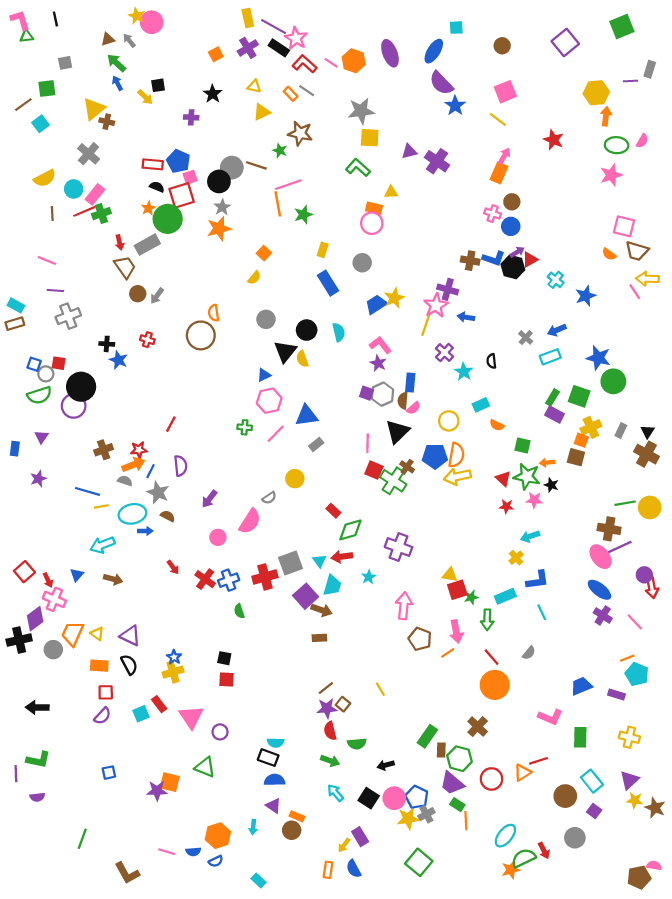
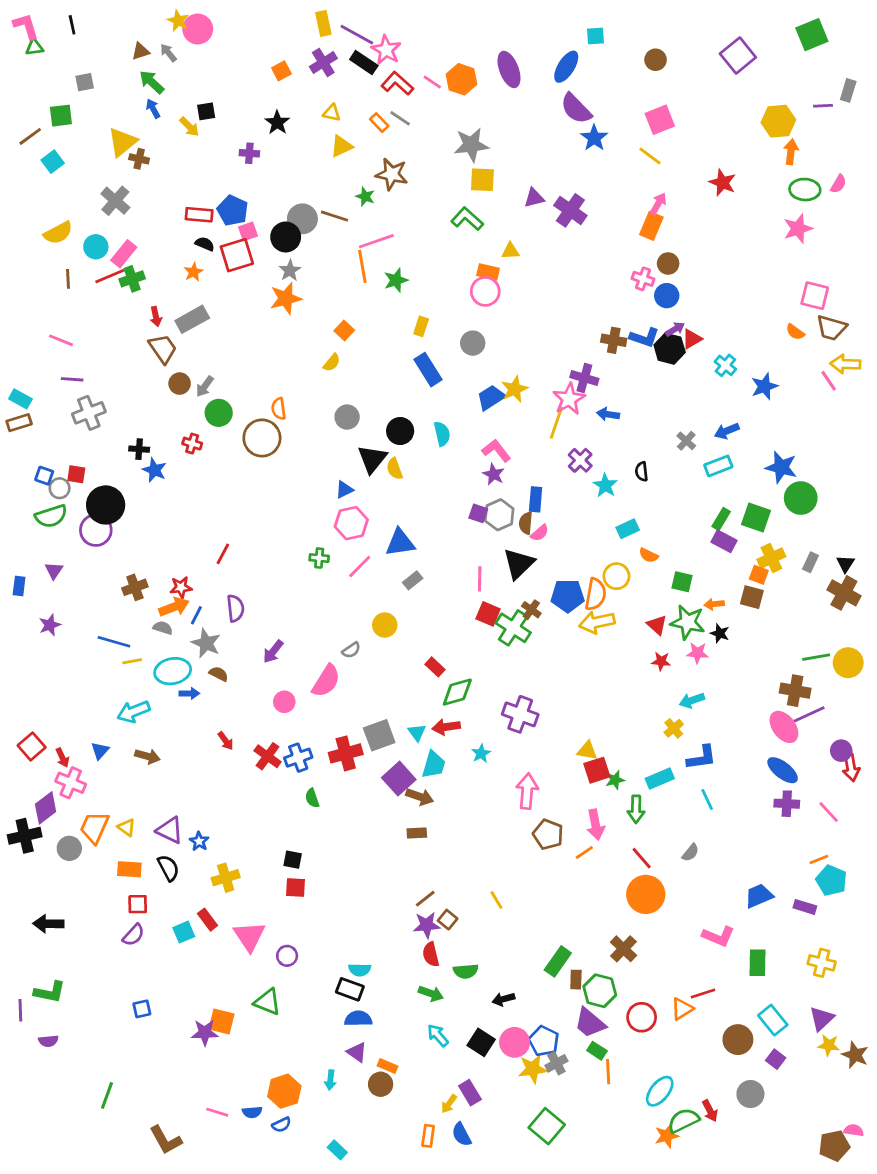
green circle: (168, 219) -> (219, 413), moved, size x0.7
yellow circle: (449, 421) -> (616, 576), moved
purple cross: (603, 615) -> (787, 804), turned -30
blue star: (174, 657) -> (199, 841), moved

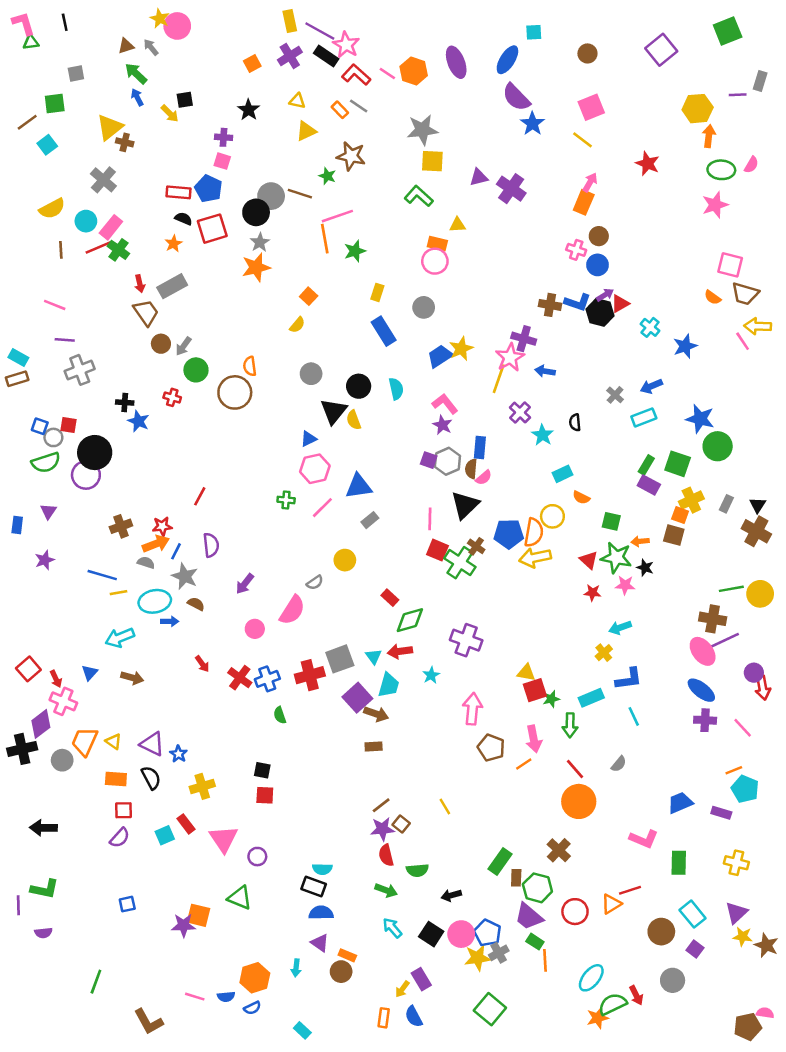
pink square: (248, 231) -> (222, 161), moved, turned 36
green cross: (132, 279) -> (118, 250), turned -35

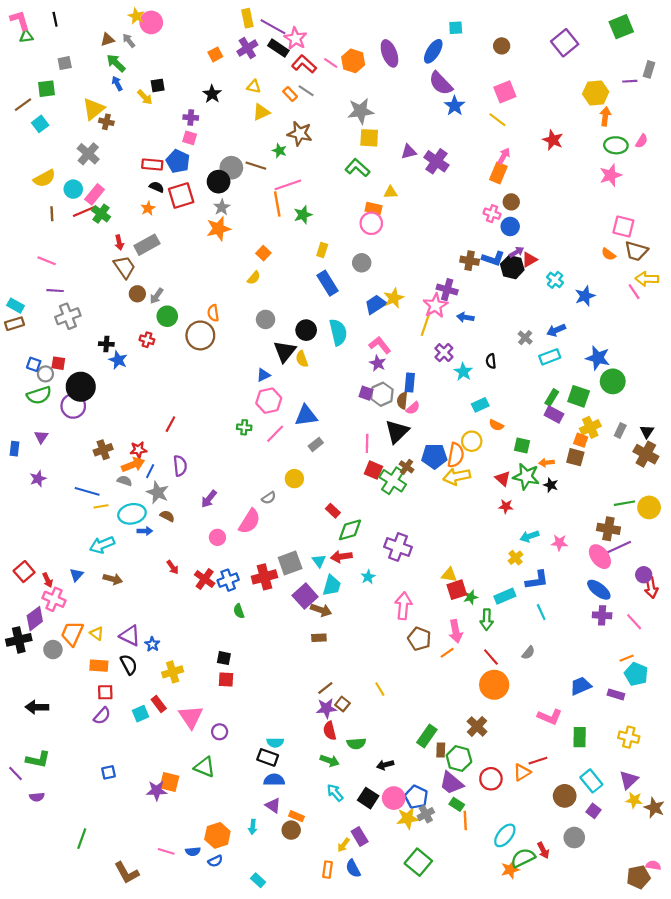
cyan semicircle: (396, 389) -> (338, 332), size x1.4
pink star: (625, 585) -> (559, 543), moved
purple line: (18, 905) -> (16, 773), turned -42

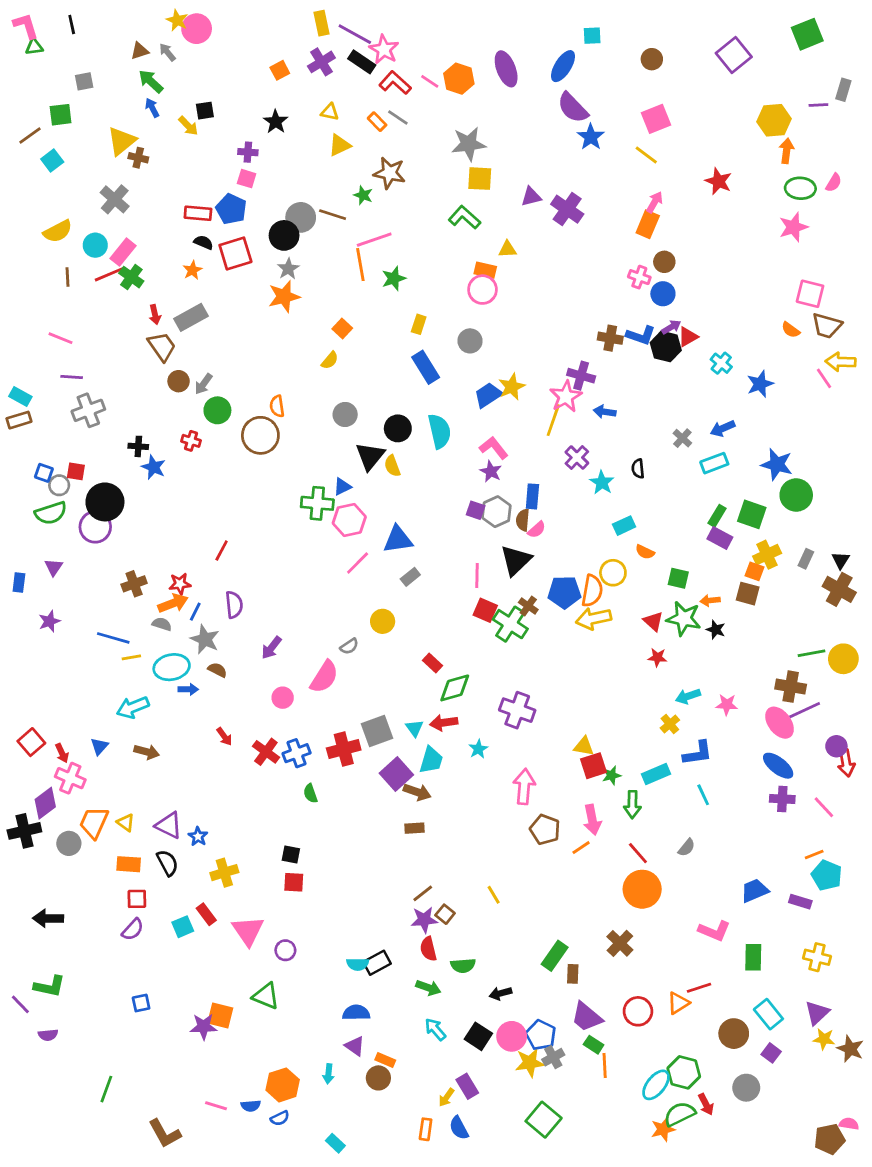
green cross: (244, 427) -> (317, 503), moved, size x1.6
black rectangle: (268, 757) -> (377, 963), moved, turned -48
green hexagon: (459, 758) -> (684, 1072), moved

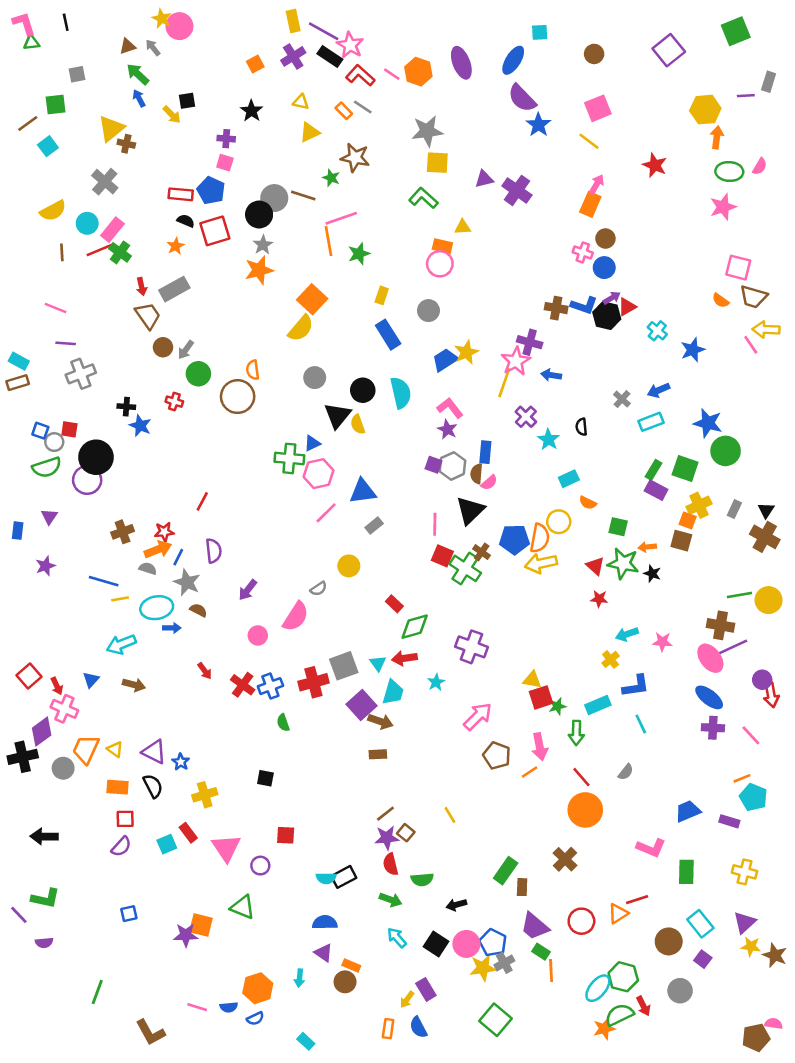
orange square: (342, 328) -> (312, 299), size x1.6
yellow semicircle: (330, 360) -> (301, 328), size x1.6
pink arrow: (524, 786) -> (478, 716), turned 40
red square: (294, 882) -> (286, 835), moved

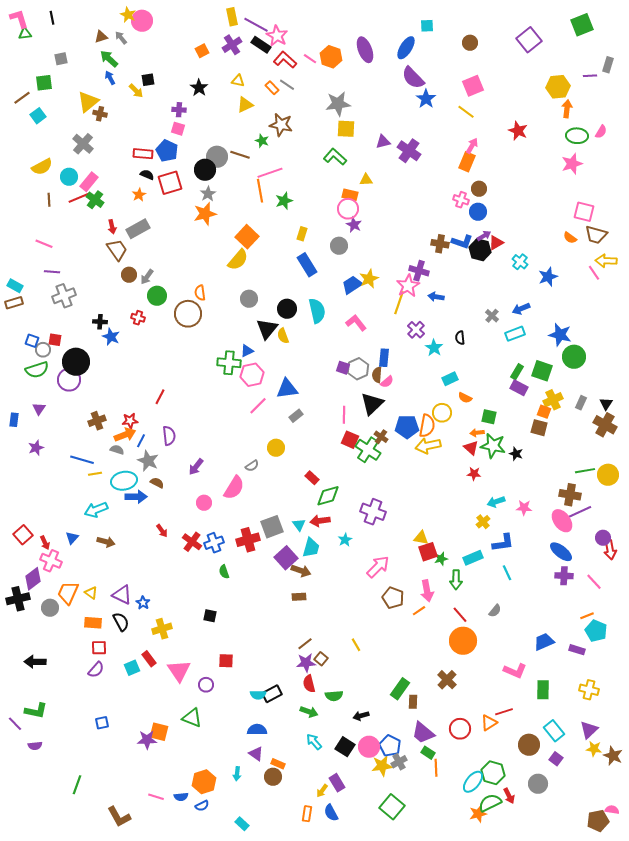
purple star: (447, 429) -> (354, 225), moved
orange arrow: (647, 547) -> (477, 433), moved
blue arrow: (172, 628) -> (136, 497), size x1.5

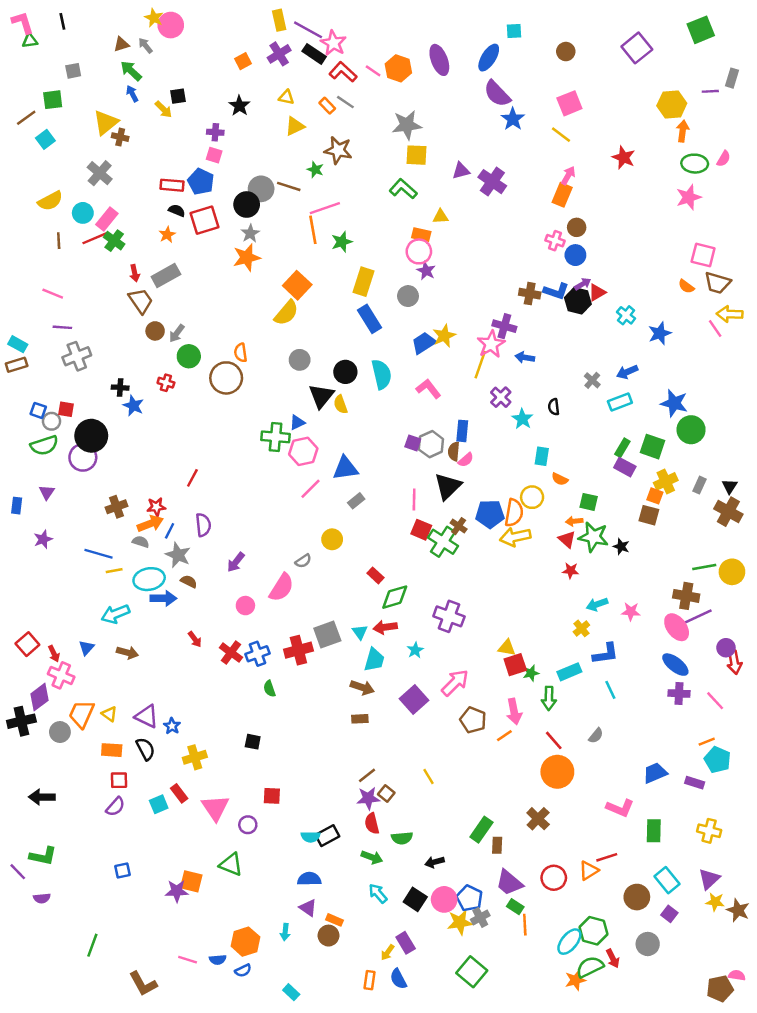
yellow rectangle: (302, 234) -> (363, 282), size x1.6
cyan rectangle: (450, 379) -> (542, 456), turned -56
purple square: (286, 558) -> (414, 699), moved

